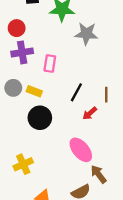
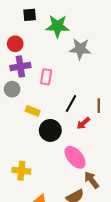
gray circle: (13, 88) -> (12, 89), moved
yellow rectangle: (34, 91) -> (33, 111), moved
black circle: (40, 118) -> (50, 130), moved
yellow cross: (23, 164) -> (21, 171), turned 30

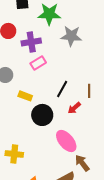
purple cross: (20, 66) -> (31, 42), moved
pink rectangle: (46, 77) -> (38, 63), turned 49

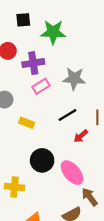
gray star: (71, 36) -> (74, 79), moved
black line: (62, 89) -> (68, 115), turned 30
black circle: (42, 115) -> (42, 160), moved

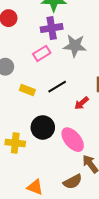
purple cross: (33, 63) -> (52, 28), moved
black line: (68, 115) -> (57, 87), moved
yellow cross: (14, 187) -> (15, 143), moved

